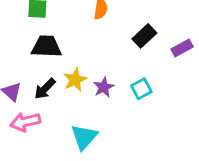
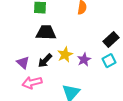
black rectangle: (144, 36) -> (111, 40), moved

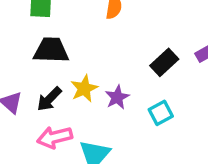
cyan square: (109, 61) -> (161, 113), moved
pink arrow: (32, 83) -> (55, 137), moved

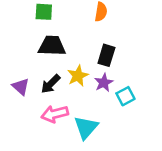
black rectangle: (164, 62) -> (106, 55), moved, turned -30
cyan square: (161, 113) -> (125, 96), moved

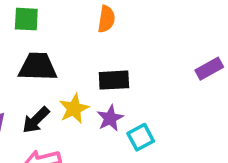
black rectangle: (106, 55) -> (114, 80), turned 70

